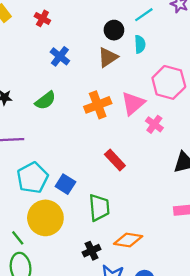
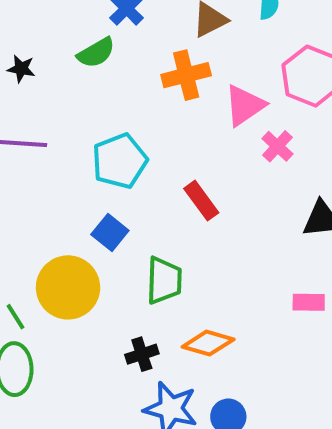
green semicircle: (45, 101) -> (96, 53), moved
orange cross: (98, 105) -> (186, 75), moved
cyan pentagon: (33, 178) -> (120, 161), moved

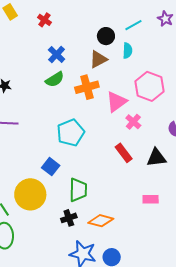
green semicircle: (96, 53) -> (55, 79), moved
cyan pentagon: (120, 161) -> (71, 133), moved
red rectangle: (201, 201) -> (124, 153), moved
black cross: (142, 354) -> (69, 218), moved

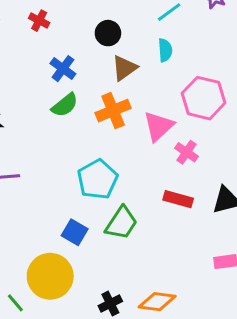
black circle: (106, 36) -> (108, 33), moved
red rectangle: (124, 153) -> (178, 199), turned -30
green trapezoid: (78, 190) -> (121, 223), moved, turned 40

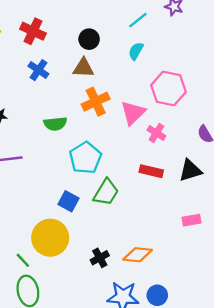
red cross: (39, 21) -> (33, 31), size x1.5
cyan semicircle: (165, 50) -> (136, 51), turned -144
brown triangle: (124, 68) -> (83, 68), moved, turned 40
blue cross: (63, 69) -> (38, 70), moved
green semicircle: (65, 105) -> (55, 124), moved, turned 35

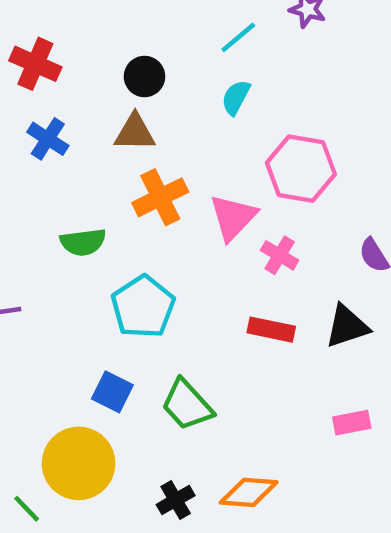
green trapezoid: (106, 192) -> (187, 405), moved, turned 108

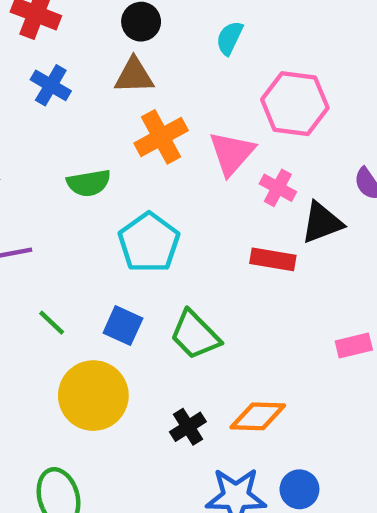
black triangle: (347, 326) -> (322, 223), moved
green line: (27, 509) -> (52, 323), moved

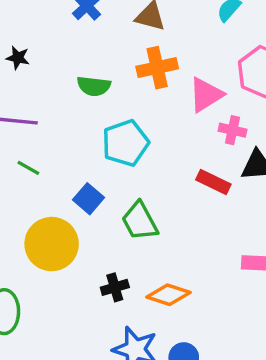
pink cross: (278, 188) -> (233, 130), turned -32
green line: (52, 323) -> (28, 168), moved, turned -30

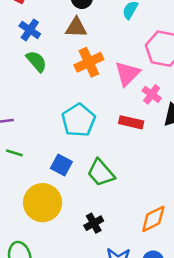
green semicircle: (94, 86) -> (36, 61), moved, turned -125
pink cross: (233, 130) -> (152, 94), turned 36
red rectangle: (213, 182) -> (131, 122), moved
orange diamond: (169, 295) -> (153, 219), moved, turned -32

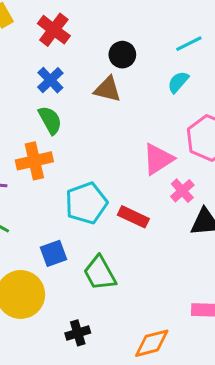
orange cross: (89, 62) -> (34, 161), moved
red rectangle: (131, 122) -> (133, 217), moved
blue square: (61, 165) -> (53, 253), turned 30

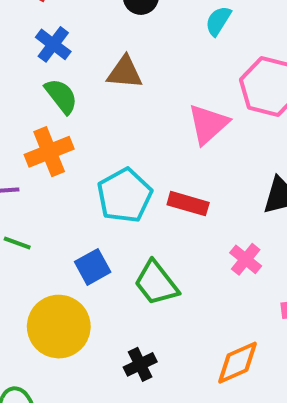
brown triangle: (108, 89) -> (125, 72), moved
pink cross: (182, 191) -> (246, 259), moved

